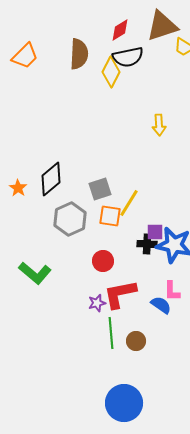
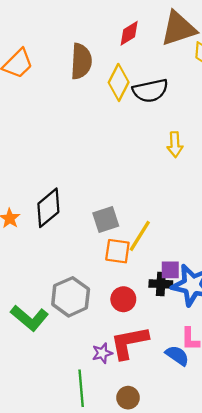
black semicircle: (128, 57) -> (150, 91), moved
gray hexagon: (70, 219) -> (71, 297), moved
red circle: (103, 261) -> (123, 299), moved
green line: (111, 333) -> (81, 388), moved
brown circle: (136, 341) -> (128, 398), moved

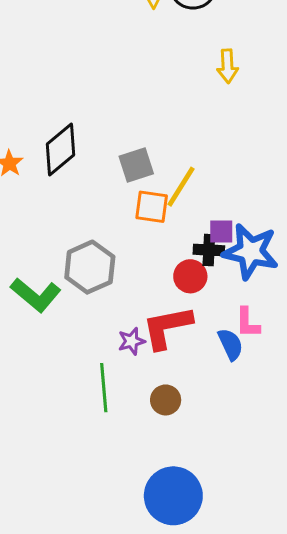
red circle: (123, 299) -> (190, 276), moved
blue semicircle: (177, 355) -> (231, 344), turned 30

